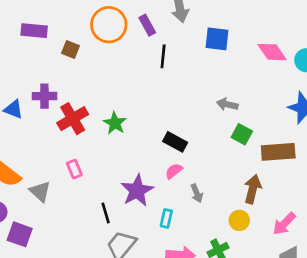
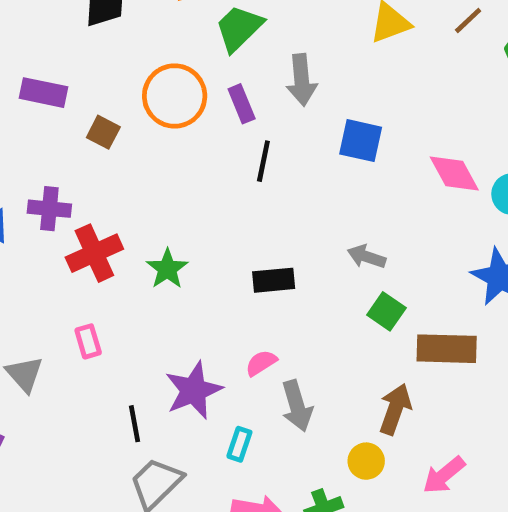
black rectangle: (175, 142) -> (274, 280), moved, turned -40
gray arrow: (197, 193) -> (297, 406), size x1.5

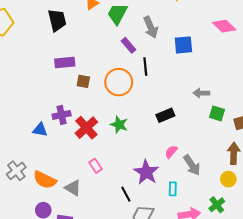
purple rectangle: (43, 93) -> (65, 63), moved
orange circle: (175, 96) -> (119, 82), moved
brown square: (103, 132) -> (83, 81), moved
pink diamond: (454, 174) -> (224, 26), moved

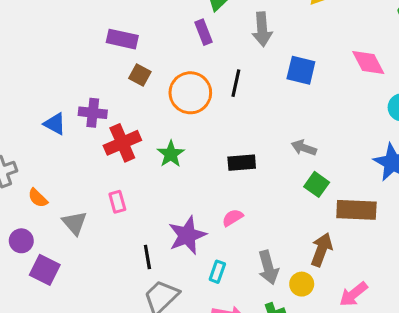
purple rectangle: (128, 45) -> (204, 32), moved
gray arrow: (192, 165) -> (268, 268), moved
orange semicircle: (45, 180) -> (38, 198), size x0.6

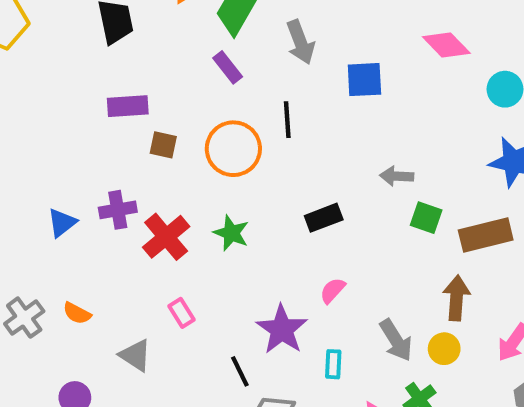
blue triangle: (55, 124) -> (62, 223), moved, turned -50
orange semicircle: (38, 198) -> (77, 313), moved

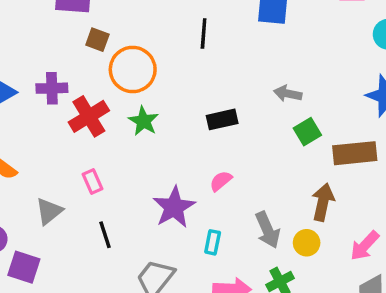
orange circle: (233, 149) -> (133, 69), moved
green square: (426, 218) -> (307, 132), turned 32
gray triangle: (135, 355) -> (49, 211), turned 40
black line: (240, 371) -> (105, 235), moved

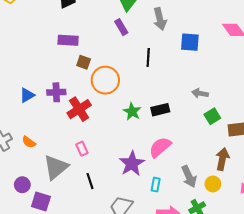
green star: (143, 121) -> (132, 112), moved
pink semicircle: (221, 181) -> (160, 147), size x1.6
gray triangle: (49, 211) -> (56, 167), size x1.5

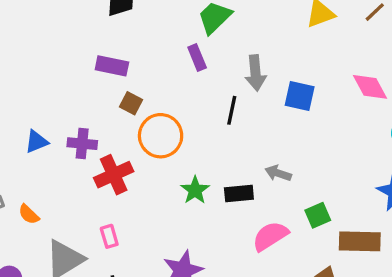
gray arrow: (160, 19) -> (256, 73), moved
gray arrow: (200, 93) -> (278, 173), moved
pink semicircle: (160, 147) -> (270, 236), moved

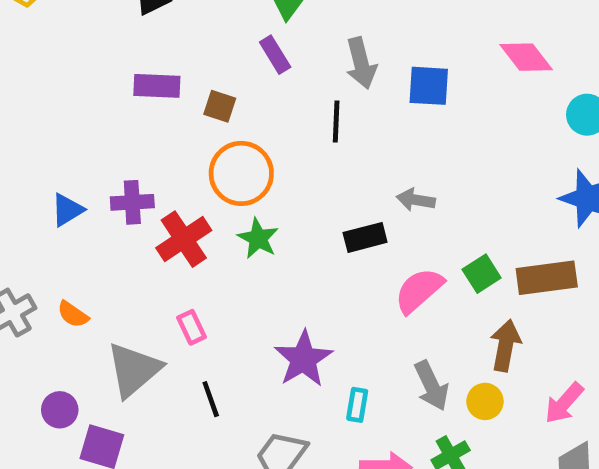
brown square: (131, 103) -> (220, 106), moved
green star: (195, 190) -> (258, 238), moved
green square: (318, 215) -> (482, 274), moved

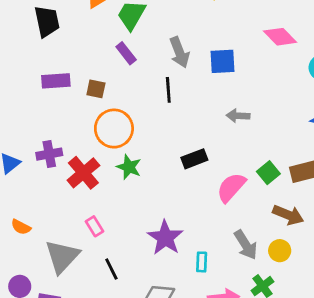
gray arrow: (416, 200) -> (238, 116), moved
brown arrow: (505, 345) -> (288, 215), turned 108

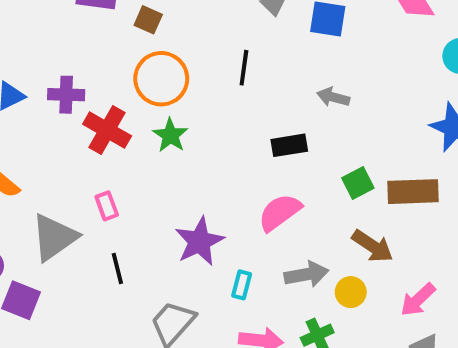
black line: (168, 90) -> (244, 68), moved
black rectangle: (194, 159) -> (289, 145), moved
red cross: (83, 173) -> (107, 130), turned -32
pink semicircle: (231, 187) -> (280, 212), moved
gray arrow: (246, 245) -> (306, 274), turned -80

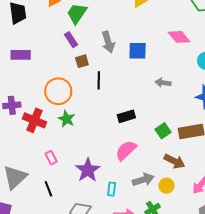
brown square: (148, 20) -> (82, 61), moved, turned -32
gray arrow: (333, 97) -> (163, 83), moved
pink rectangle: (107, 206) -> (51, 158), moved

